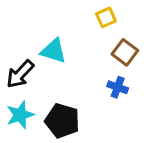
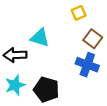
black arrow: (20, 74) -> (15, 55), turned 45
blue cross: (118, 87) -> (87, 65), size x1.5

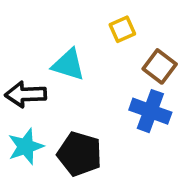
yellow square: (79, 13) -> (122, 29), moved

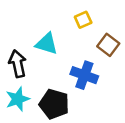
black arrow: (26, 94) -> (18, 64), turned 80
blue cross: (150, 111) -> (84, 75), moved

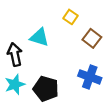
yellow square: (83, 20) -> (70, 17), turned -32
blue cross: (84, 75) -> (90, 77), moved

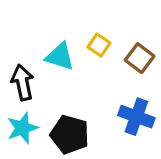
yellow square: (70, 17) -> (99, 45), moved

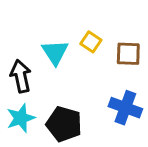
cyan triangle: (60, 56) -> (55, 52), turned 40
brown square: (140, 58) -> (128, 54), turned -35

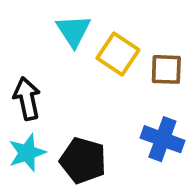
yellow square: (91, 42) -> (118, 54), size x1.5
cyan triangle: (55, 52) -> (73, 31), moved

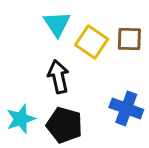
brown square: (166, 69) -> (129, 39), moved
black arrow: (27, 99) -> (58, 77), moved

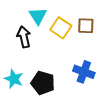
black arrow: (58, 77) -> (24, 37), moved
cyan star: (21, 119) -> (14, 79), turned -30

